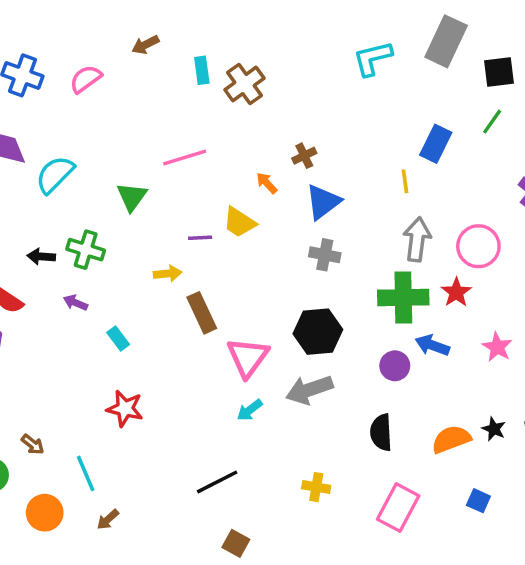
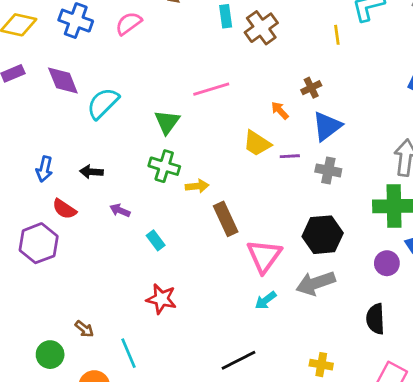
yellow line: (405, 181) -> (337, 35), moved
purple line: (200, 238) -> (290, 156), moved
green cross: (86, 250) -> (164, 166), moved

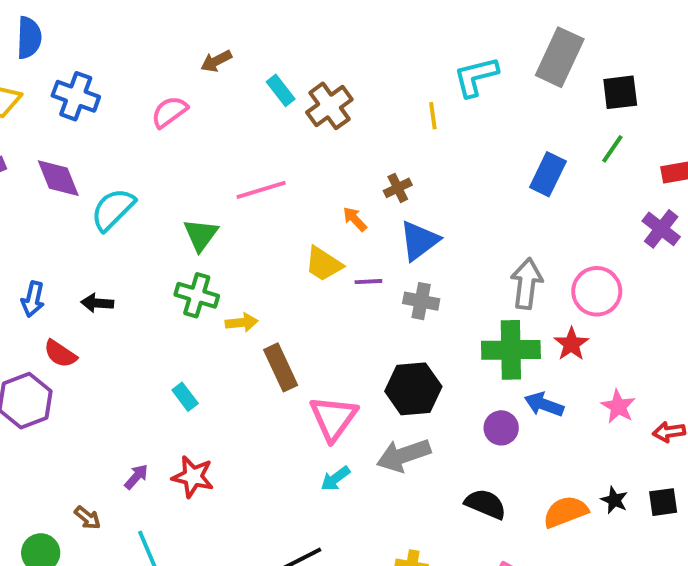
cyan rectangle: (226, 16) -> (281, 90), turned -30
pink semicircle: (129, 23) -> (169, 112), moved
purple arrow: (120, 210) -> (136, 477), moved, turned 108
black semicircle: (375, 319) -> (486, 504), turned 116

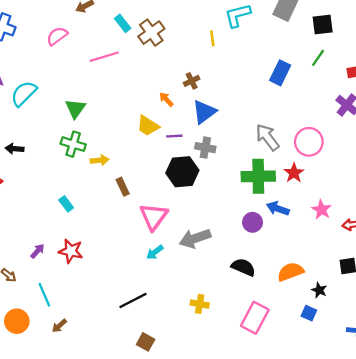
pink line: (261, 190) -> (104, 57), moved
gray arrow: (527, 284) -> (267, 137), turned -44
brown rectangle: (281, 367) -> (123, 187), size x0.7
black hexagon: (413, 389) -> (182, 172), moved
black star: (614, 500) -> (319, 290), moved

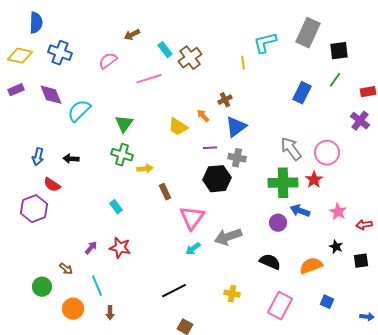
yellow trapezoid: (148, 126) -> (178, 127), moved
black star: (319, 290) -> (336, 247), moved
brown arrow: (59, 326) -> (110, 313), turned -48

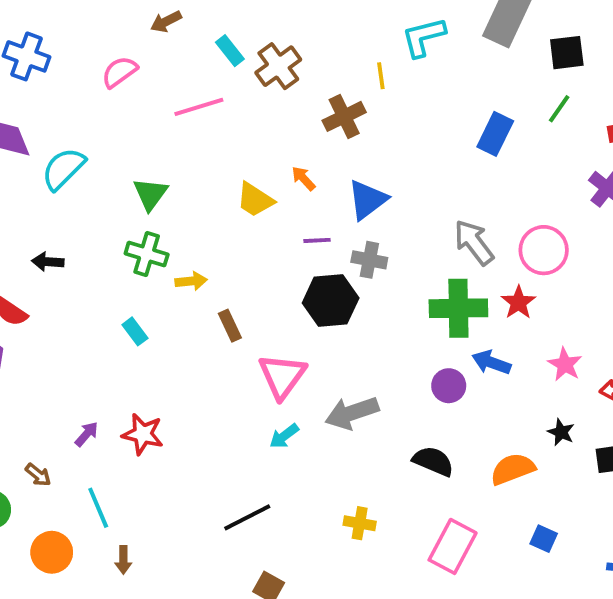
brown cross: (225, 100) -> (344, 116), moved, size x1.5
cyan rectangle: (116, 207) -> (135, 331), moved

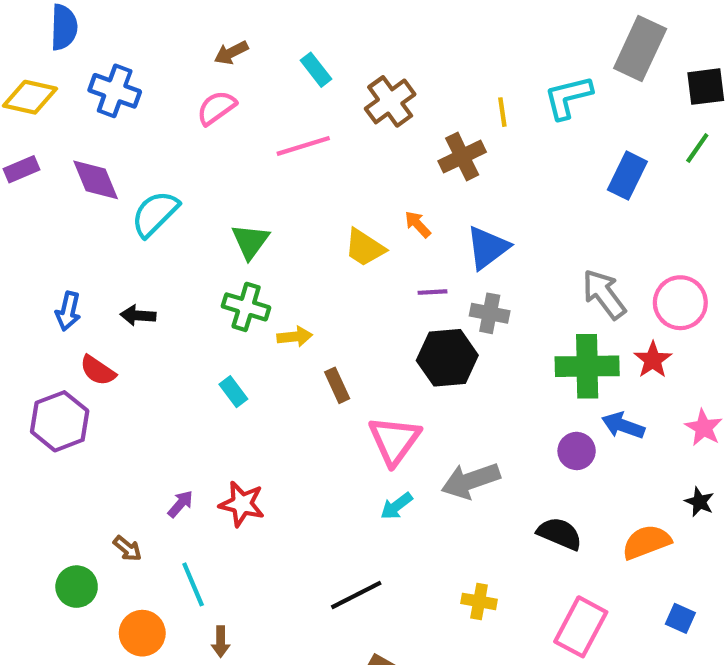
brown arrow: (166, 22) -> (231, 53), moved
cyan L-shape: (424, 37) -> (568, 97), moved
cyan rectangle: (230, 51) -> (316, 70), moved

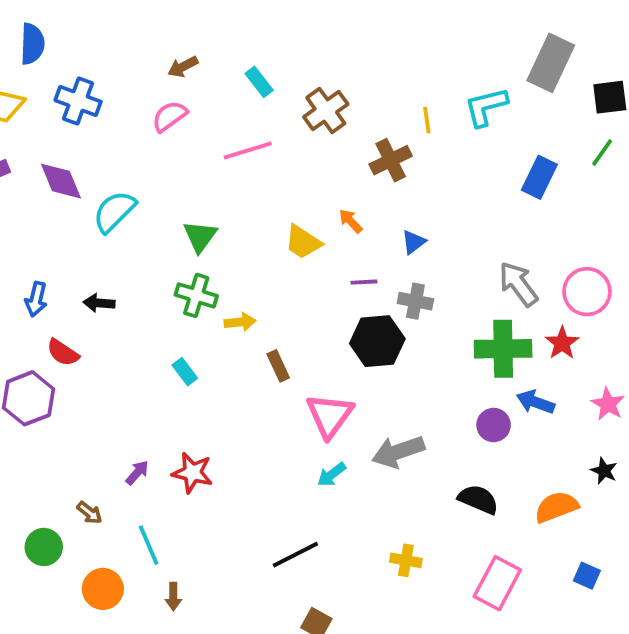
blue triangle: (488, 248) -> (413, 242), size x0.6

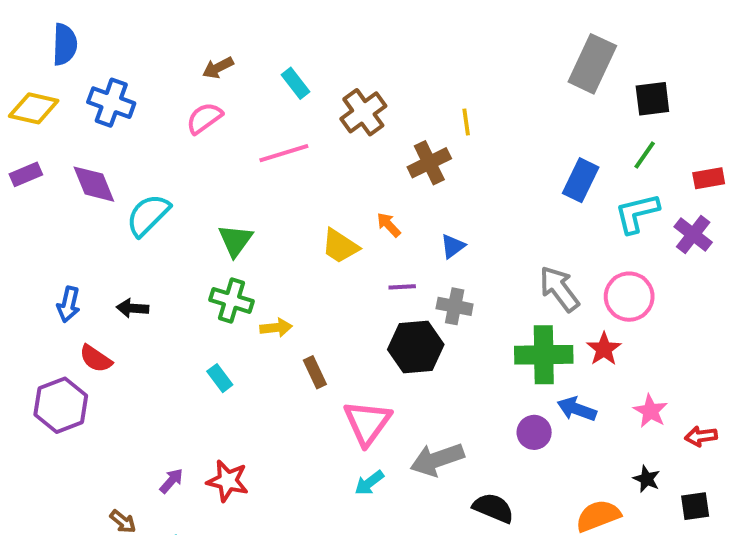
cyan L-shape: (486, 107) -> (637, 213), moved
black semicircle: (478, 499) -> (493, 508), moved

